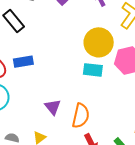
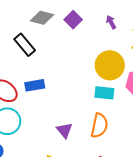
orange semicircle: (81, 116) -> (99, 126), moved

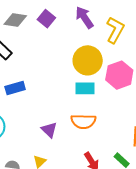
purple arrow: (111, 22) -> (84, 17), size x1.6
orange semicircle: (99, 126) -> (83, 121), turned 85

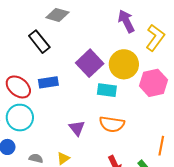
purple square: (46, 19) -> (90, 63), moved, size x1.5
cyan rectangle: (85, 88) -> (107, 90), moved

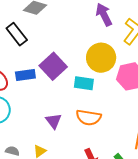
purple square: (90, 63) -> (53, 66), moved

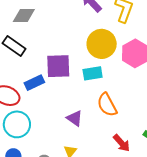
purple square: (53, 66) -> (58, 66), turned -32
orange semicircle: (89, 117) -> (107, 105), turned 70

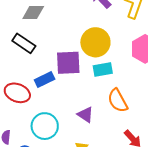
yellow circle: (102, 44) -> (95, 42), moved
cyan circle: (17, 124) -> (45, 126), moved

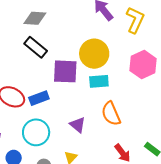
black rectangle: (24, 43) -> (36, 47), moved
blue rectangle: (45, 80) -> (39, 98), moved

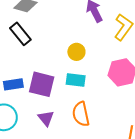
yellow circle: (94, 54) -> (76, 52), size x0.6
purple square: (65, 71) -> (42, 84), moved

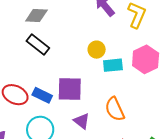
cyan rectangle: (76, 80) -> (113, 65), moved
blue rectangle: (13, 84) -> (42, 95), turned 48

